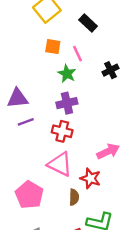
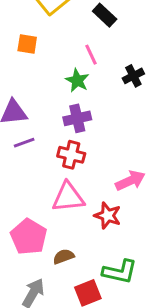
orange square: (53, 47) -> (27, 44), moved
pink triangle: (60, 164) -> (68, 197), turned -32
brown semicircle: (74, 197) -> (64, 256), moved, turned -112

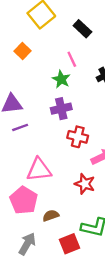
orange square: (27, 44) -> (22, 51), turned 35
red cross: (71, 155) -> (78, 137), moved
pink triangle: (68, 197) -> (39, 170), moved

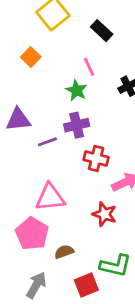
purple line: (20, 127) -> (47, 142), moved

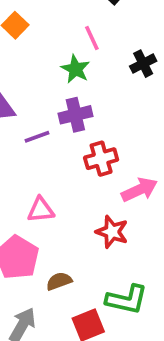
red cross: (96, 159) -> (101, 159), turned -30
pink triangle: (50, 197) -> (41, 210), size x0.7

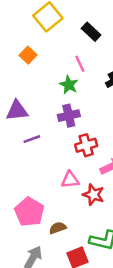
purple line: (37, 137) -> (32, 139), moved
pink triangle: (41, 210) -> (70, 180), moved

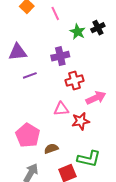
pink line: (80, 64) -> (55, 13), moved
green star: (69, 85) -> (78, 32), moved
red star: (94, 195) -> (81, 121), turned -30

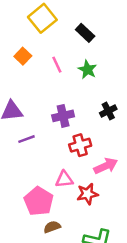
black cross: (98, 28) -> (108, 111), moved
green star: (78, 32) -> (87, 70), moved
pink pentagon: (28, 135) -> (39, 201), moved

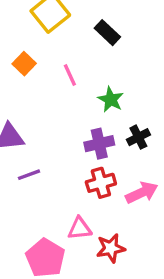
green star: (87, 70) -> (111, 100), moved
purple cross: (63, 116) -> (99, 144), moved
pink arrow: (106, 166) -> (142, 193), moved

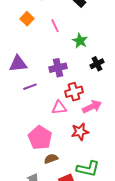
purple cross: (99, 144) -> (58, 68), moved
pink arrow: (142, 193) -> (92, 107), moved
pink triangle: (80, 229) -> (59, 108), moved

